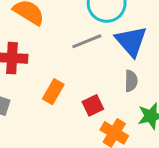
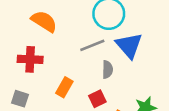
gray semicircle: (131, 81) -> (108, 70), moved

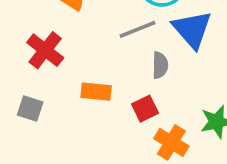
red cross: (30, 59) -> (45, 50), turned 35
orange rectangle: (64, 87) -> (96, 92), turned 66

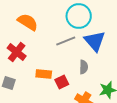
gray semicircle: (160, 65) -> (84, 67), moved
red square: (145, 109) -> (62, 82), moved

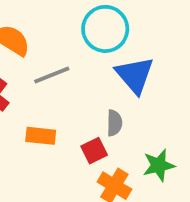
gray line: (66, 41) -> (52, 75), moved
red square: (62, 82) -> (94, 151), moved

